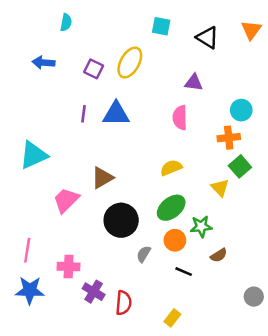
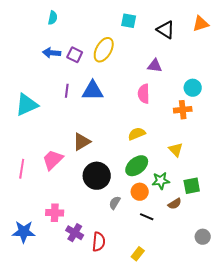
orange triangle: (251, 30) -> (201, 24), turned 36
blue arrow: (43, 63) -> (52, 53), moved
cyan triangle: (33, 155) -> (27, 105), moved
green square: (240, 166) -> (192, 186), moved, turned 30
pink line: (27, 250) -> (22, 169), moved

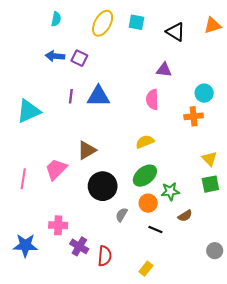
yellow ellipse: (104, 50) -> (103, 23), moved
yellow triangle: (176, 150) -> (209, 159), moved
green square: (192, 186) -> (210, 184), moved

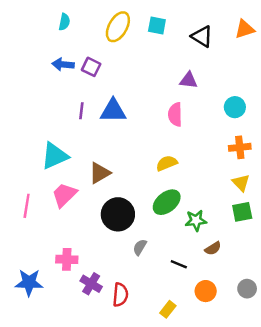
cyan triangle: (29, 111) -> (55, 156), moved
orange cross: (194, 116) -> (240, 147), moved
orange circle: (148, 203) -> (206, 291), moved

